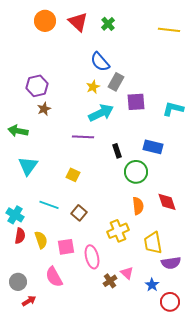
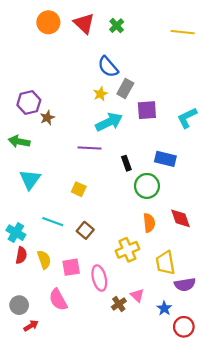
purple hexagon: (37, 86) -> (29, 103), moved
cyan L-shape: (173, 109) -> (187, 118), turned -40

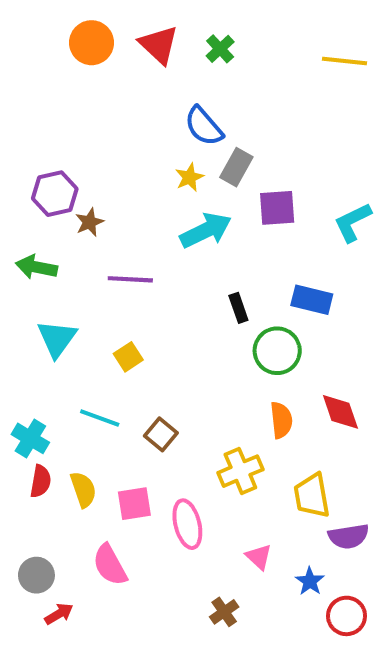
purple line: (90, 148) -> (130, 279), moved
yellow square: (79, 189) -> (128, 357), moved, turned 32
brown cross: (119, 304) -> (224, 612), moved

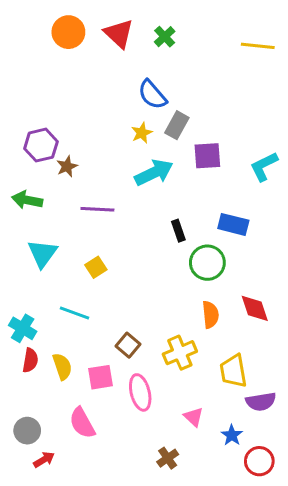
brown square: (161, 434) -> (128, 345), moved

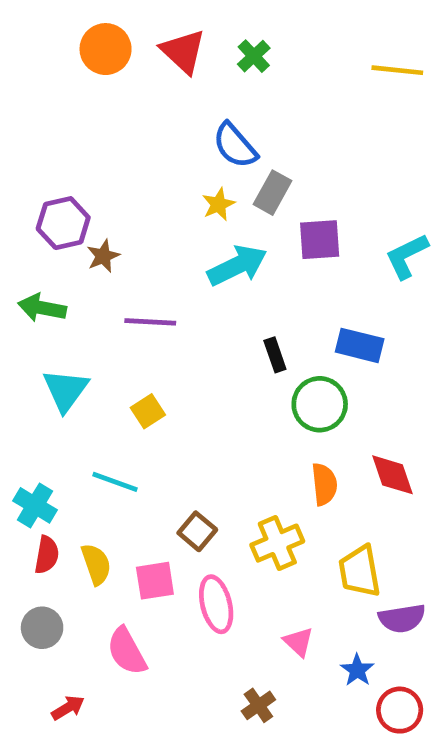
gray circle: (27, 431) -> (42, 628), moved

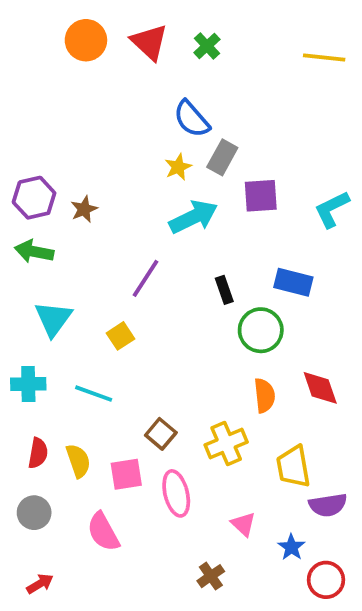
purple hexagon: (63, 223) -> (34, 198), moved
purple line: (150, 322) -> (145, 278), moved, turned -60
cyan cross: (35, 505) -> (28, 384), moved, turned -32
red arrow: (68, 708) -> (40, 584), moved

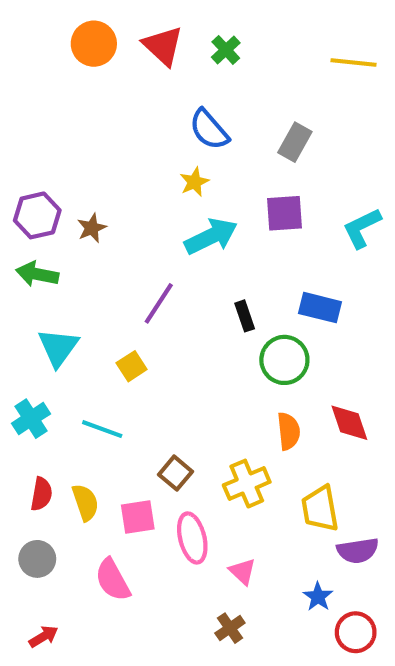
gray rectangle: (222, 157) -> (295, 142), moved
cyan cross: (28, 384) -> (31, 419), turned -32
pink triangle: (243, 524) -> (243, 571), moved

